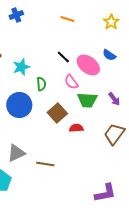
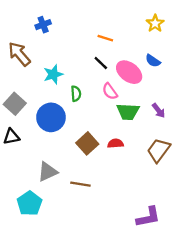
blue cross: (16, 15) -> (43, 25), moved
orange line: (67, 19) -> (105, 38), moved
brown square: (57, 113) -> (87, 143), moved

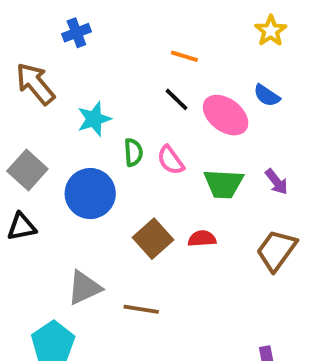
pink semicircle: (110, 91) -> (171, 160), moved

